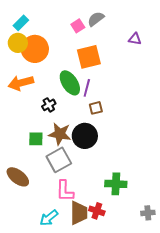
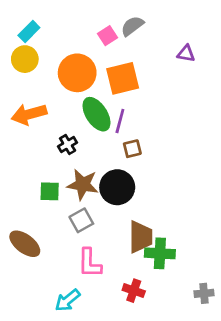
orange circle: (35, 49) -> (77, 73), moved
gray square: (59, 160) -> (81, 220), size x0.7
brown trapezoid: (79, 213) -> (141, 237), moved

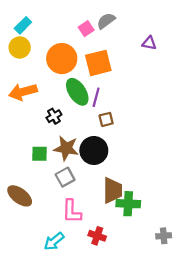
red cross: (134, 291) -> (97, 236), moved

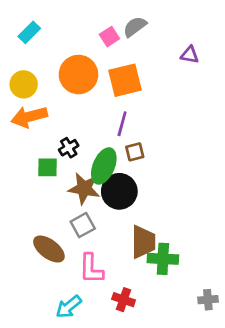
yellow circle: (20, 47) -> (24, 84), moved
green ellipse: (77, 92) -> (104, 166), moved, turned 56
green square: (40, 154) -> (48, 167), moved
brown ellipse: (20, 196) -> (49, 249), moved

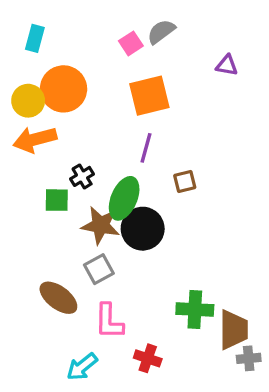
cyan rectangle: (29, 32) -> (35, 38), turned -30
orange circle: (78, 75) -> (63, 89), moved
brown square: (135, 152) -> (185, 182), moved
brown trapezoid: (143, 242) -> (234, 330), moved

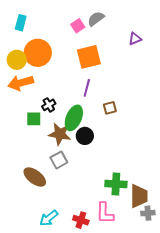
purple triangle: (227, 65) -> (135, 39), turned -32
black circle: (143, 229) -> (85, 136), size x0.7
pink L-shape: (109, 321) -> (105, 213), moved
red cross: (148, 358) -> (81, 220), moved

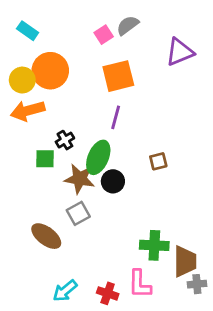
cyan rectangle: (21, 23) -> (28, 31), turned -70
purple triangle: (135, 39) -> (180, 52), size x1.6
brown square: (110, 108) -> (158, 161), moved

